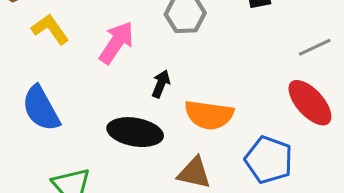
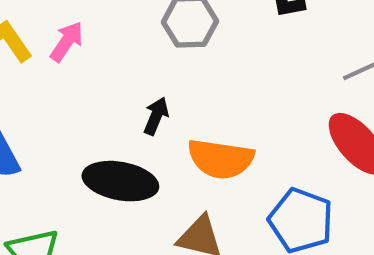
pink arrow: (116, 43) -> (67, 42), moved, size x0.7

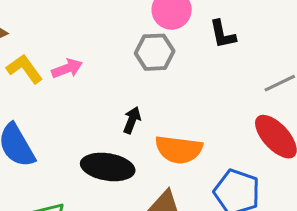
pink arrow: (67, 42) -> (67, 68), turned 36

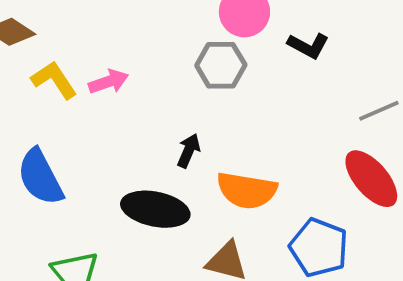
black L-shape: (223, 34) -> (308, 46), turned -52

